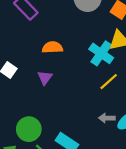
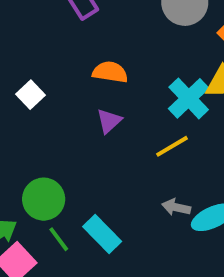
purple triangle: (45, 78) -> (109, 121), moved
yellow line: (109, 82) -> (172, 146), moved

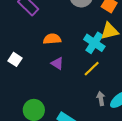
purple triangle: (109, 121) -> (57, 63), turned -32
gray arrow: (176, 207) -> (101, 99), turned 80

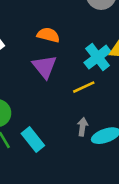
purple triangle: (57, 63) -> (45, 67), size x1.5

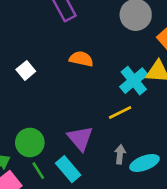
purple triangle: (45, 67) -> (80, 138), moved

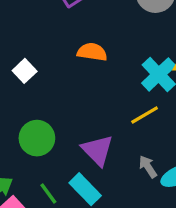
green circle: (30, 142) -> (37, 138), moved
gray arrow: (120, 154) -> (148, 167), turned -36

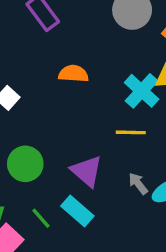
yellow line: (145, 115) -> (131, 132), turned 36

